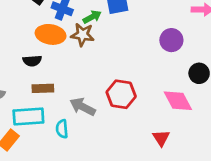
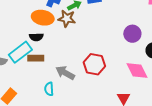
purple circle: (171, 40) -> (132, 34), moved
black semicircle: (32, 61) -> (36, 37), moved
cyan rectangle: (28, 116) -> (20, 52), moved, turned -35

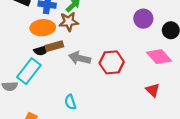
brown rectangle: (36, 58) -> (54, 46), moved
gray arrow: (65, 73) -> (80, 58), moved

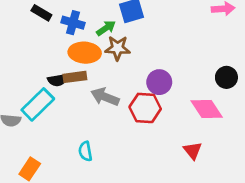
purple circle: (143, 19) -> (159, 82), moved
brown star: (69, 22) -> (118, 48), moved
orange ellipse: (43, 28) -> (85, 53), moved

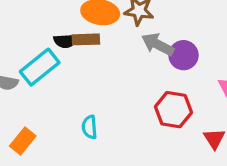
gray arrow: (105, 97) -> (158, 44), moved
red hexagon: (145, 108) -> (173, 110), moved

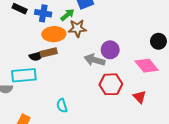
gray arrow: (158, 44) -> (95, 60), moved
cyan rectangle: (40, 67) -> (24, 75), turned 45

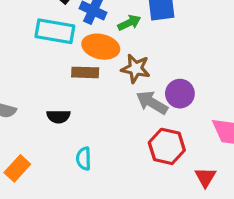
brown star: (77, 28) -> (136, 69), moved
black semicircle: (36, 56) -> (58, 117), moved
cyan rectangle: (24, 75) -> (55, 31), moved

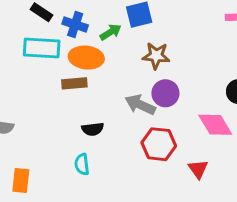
brown star: (136, 69) -> (156, 56), moved
black semicircle: (58, 117) -> (93, 129), moved
orange rectangle: (17, 168) -> (21, 181), turned -30

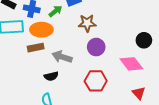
gray arrow: (140, 105) -> (62, 57), moved
red triangle: (198, 169) -> (139, 93), moved

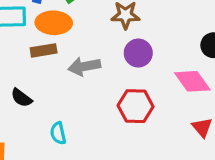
gray arrow: (62, 57) -> (84, 66), turned -30
black semicircle: (51, 76) -> (21, 98), moved, turned 48

